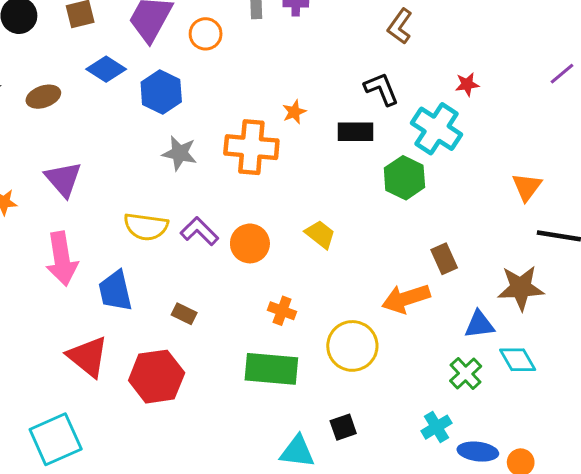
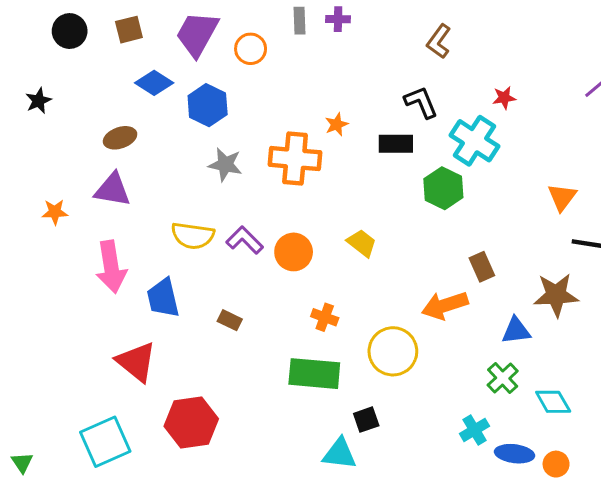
brown ellipse: (43, 97) -> (120, 138), moved
purple triangle: (63, 179) -> (113, 190), turned -39
cyan diamond: (518, 360) -> (553, 402), moved
red hexagon: (157, 377) -> (191, 423), moved
black square: (343, 427) -> (366, 420), moved

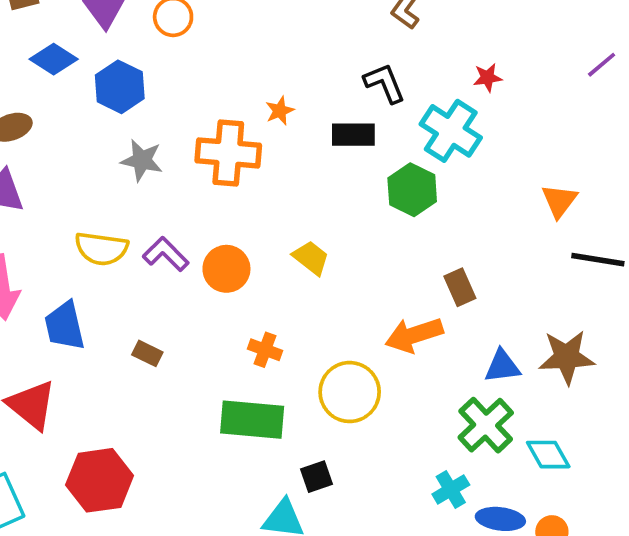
brown star: (556, 295) -> (567, 357), moved
green cross: (503, 378) -> (486, 425), size x1.4

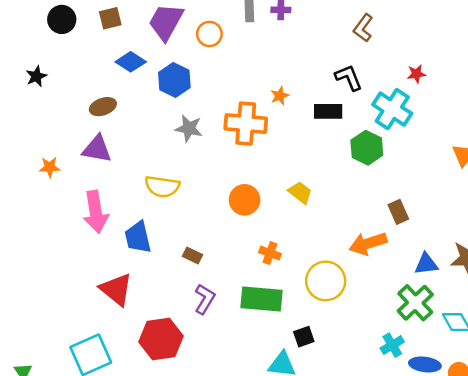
purple L-shape: (166, 254) -> (205, 299), moved, turned 76

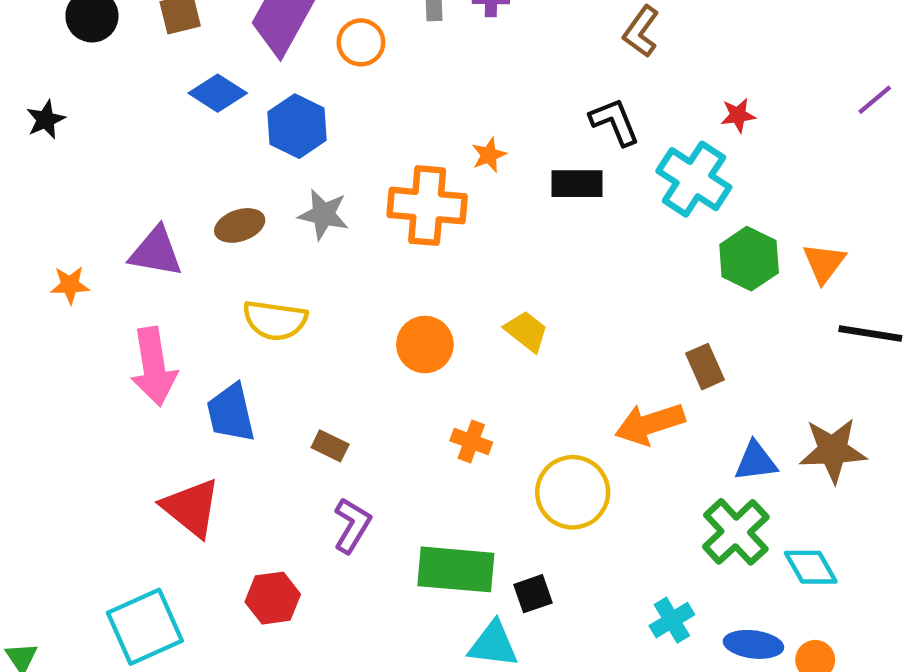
brown ellipse: (103, 107) -> (240, 225), moved
green hexagon: (367, 148) -> (749, 259), moved
green rectangle: (261, 299) -> (456, 569), moved
red hexagon: (161, 339) -> (273, 598), size x0.7
cyan cross: (392, 345) -> (672, 620), moved

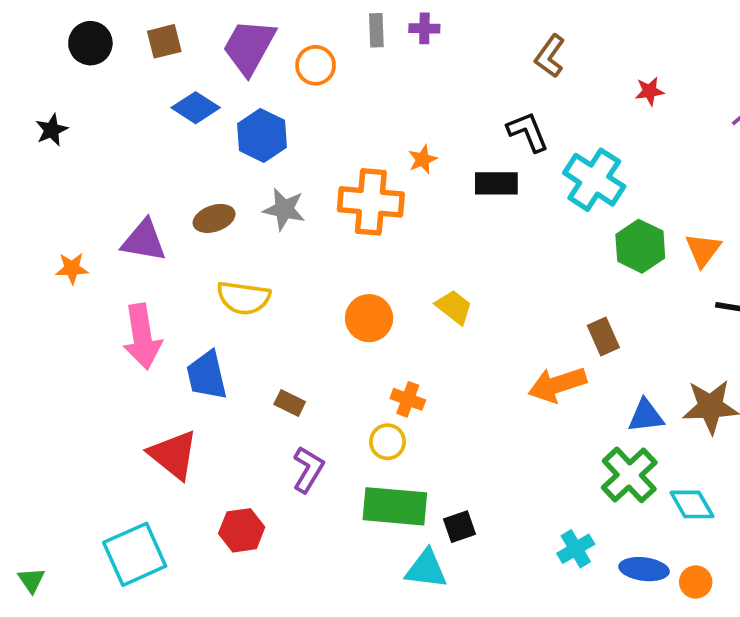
red star: (738, 115) -> (650, 91), moved
yellow circle: (573, 492) -> (388, 442), moved, size x0.6

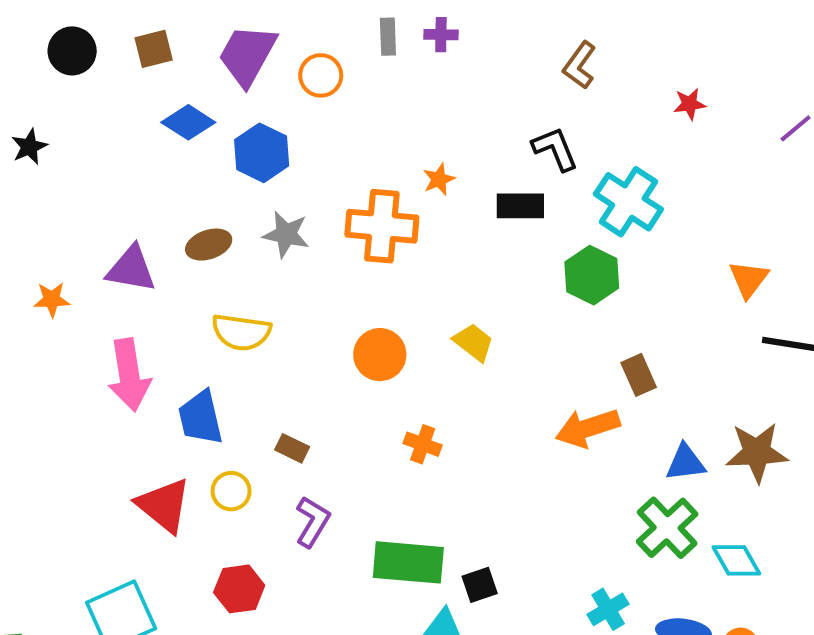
green hexagon: (640, 246) -> (592, 275), moved
yellow circle: (388, 442) -> (231, 491), moved

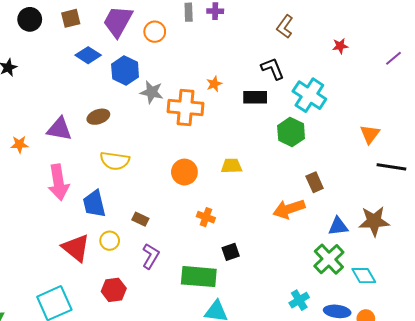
gray star: (286, 234) -> (152, 92), moved
yellow trapezoid: (474, 342) -> (232, 166), turned -40
black square: (480, 585) -> (231, 252), moved

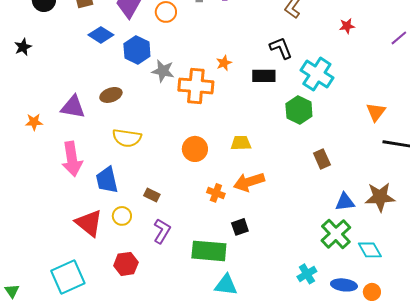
orange arrow: (289, 209) -> (249, 182), moved

